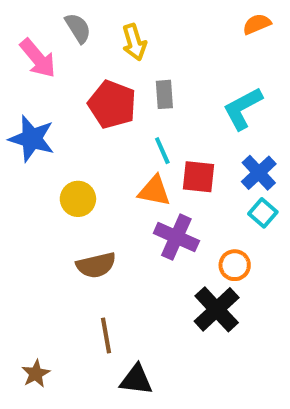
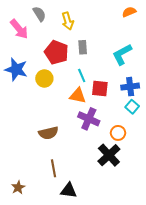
blue cross: (259, 173) -> (130, 87), turned 36
yellow circle: (78, 199) -> (44, 78), moved

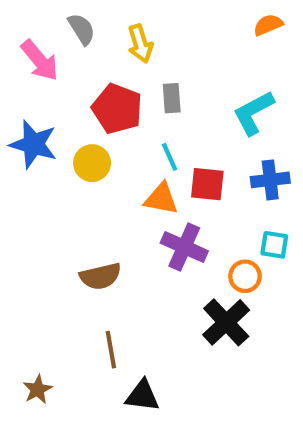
cyan square: (132, 107) -> (274, 245), moved, turned -32

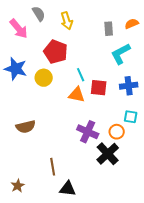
orange semicircle: (268, 25) -> (132, 24), moved
gray rectangle: (172, 98) -> (109, 29), moved
purple cross: (184, 247) -> (88, 132), moved
brown semicircle: (100, 276) -> (26, 127), moved

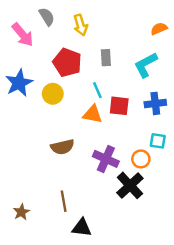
gray rectangle: (109, 29) -> (106, 58), moved
blue star: (16, 69) -> (19, 83), turned 30
brown semicircle: (26, 127) -> (62, 147), moved
brown star: (18, 186) -> (21, 212), moved

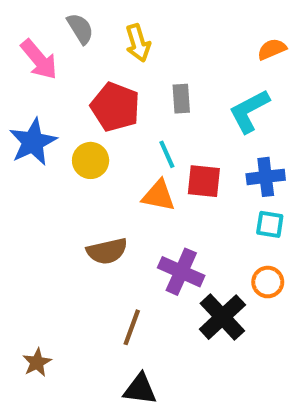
cyan square: (158, 141) -> (270, 224), moved
orange circle: (141, 159) -> (268, 282), moved
brown line: (64, 201) -> (132, 327), moved, turned 30

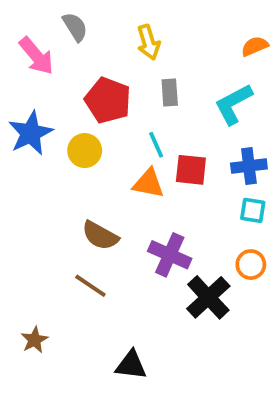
yellow arrow: (138, 43) -> (148, 42), moved
brown semicircle: (107, 251) -> (100, 236), turned 42
brown line: (132, 327) -> (90, 286), moved, turned -76

